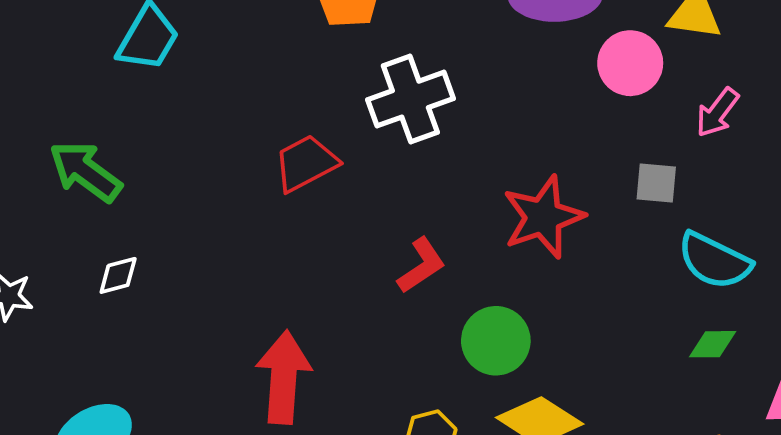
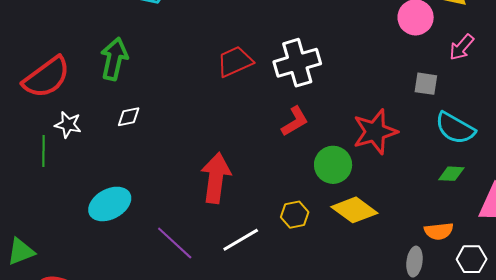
white cross: (410, 99) -> (297, 63), moved
green arrow: (85, 172) -> (114, 59), turned 63
red star: (543, 217) -> (375, 132), moved

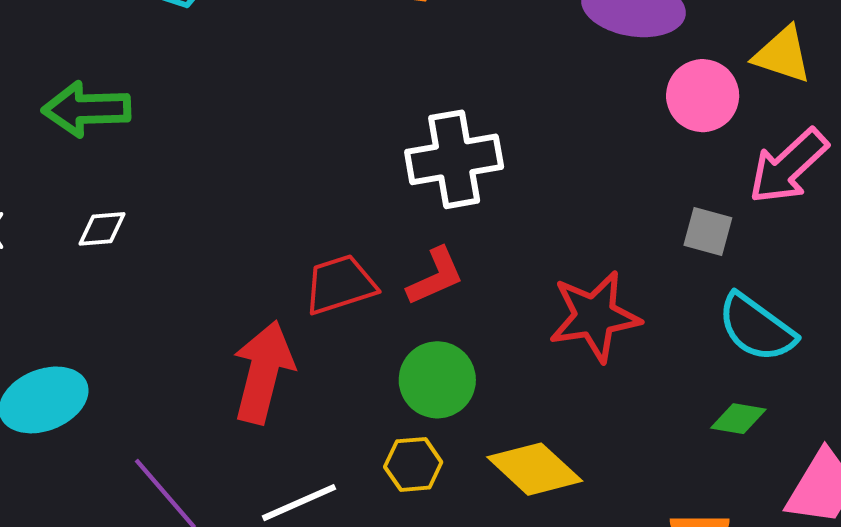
pink arrow: (462, 47) -> (788, 166), size x1.5
green arrow: (114, 59) -> (86, 109), turned -111
red trapezoid: (235, 62) -> (340, 285), moved
green circle: (333, 165) -> (437, 380), moved

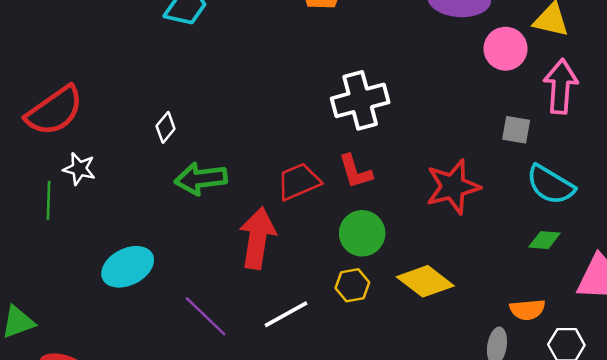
green arrow: (86, 109) -> (201, 179), moved
pink arrow: (788, 166) -> (561, 86), turned 142
white diamond: (102, 229) -> (166, 127), moved, turned -40
red L-shape: (435, 276) -> (355, 172), turned 102

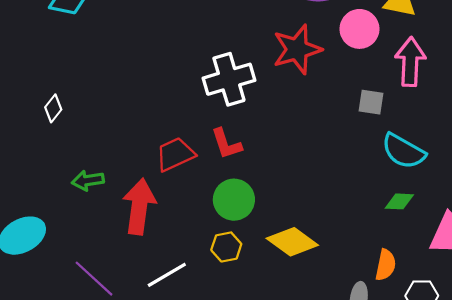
green arrow: (201, 179) -> (88, 180), moved, size x0.7
red star: (453, 187) -> (297, 49), moved
orange semicircle: (527, 310) -> (386, 265), turned -72

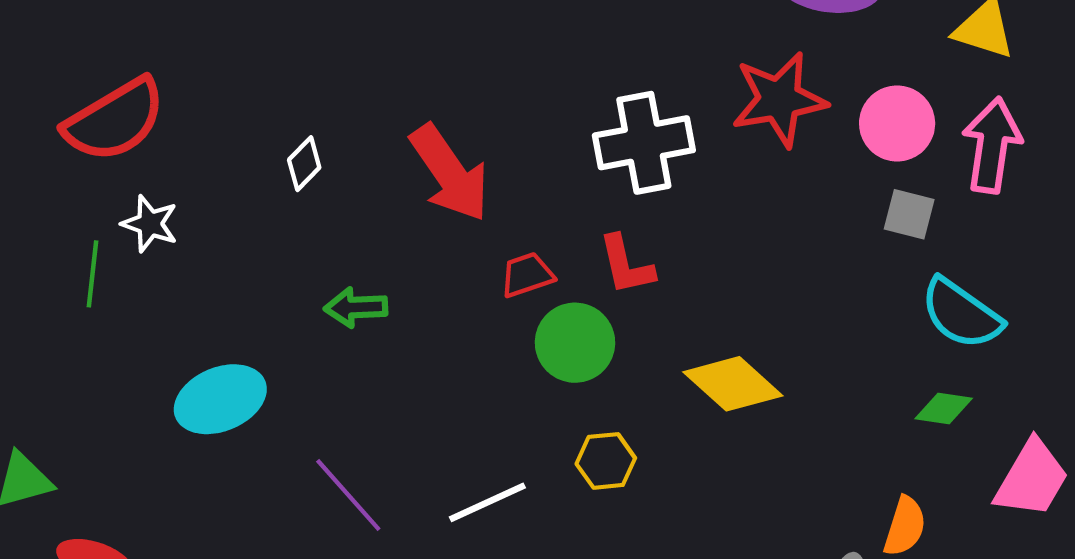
pink circle: (359, 29) -> (897, 123), moved
red trapezoid: (175, 154) -> (527, 275), size x0.7
green circle: (234, 200) -> (575, 343), moved
red arrow: (139, 207) -> (450, 173), moved, turned 132
yellow diamond: (292, 242) -> (733, 384), moved

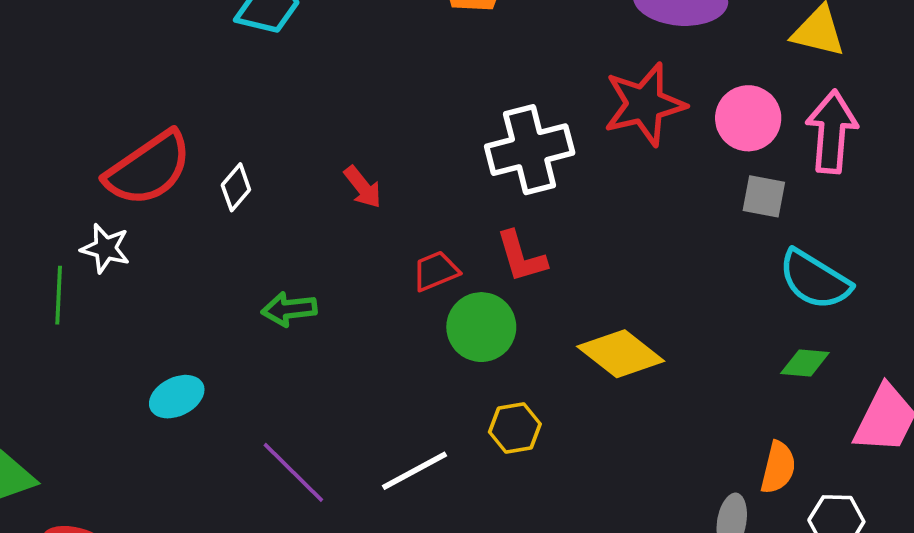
red semicircle: (115, 120) -> (148, 169), moved
red arrow: (450, 173) -> (363, 187), size x0.5
cyan ellipse: (220, 399) -> (177, 397), size x0.7

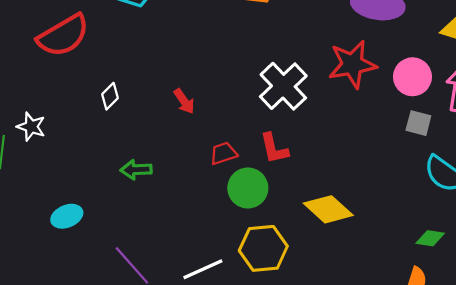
white cross: (530, 150) -> (283, 86), turned -33
red semicircle: (148, 169) -> (63, 35), moved
green diamond: (805, 363) -> (430, 238), moved
yellow hexagon: (515, 428) -> (263, 248), size x1.6

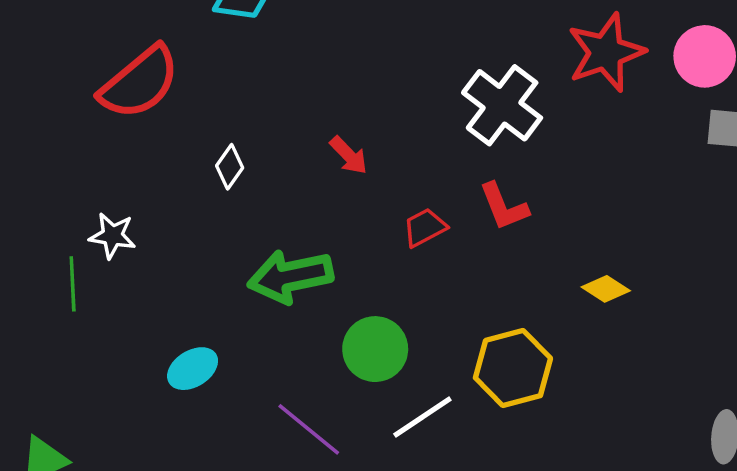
green arrow: (136, 170) -> (290, 276), size x1.6
green circle: (248, 188) -> (375, 349), moved
yellow diamond: (328, 209) -> (606, 289), size x0.6

